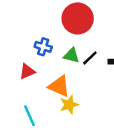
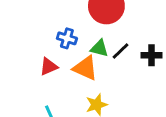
orange triangle: (59, 86) -> (85, 68), moved

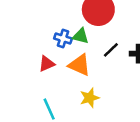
green triangle: (99, 48) -> (81, 36), moved

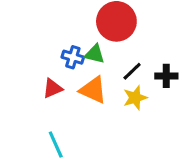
yellow star: (89, 98) -> (135, 98), moved

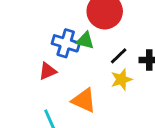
blue cross: (73, 57) -> (66, 43), size x1.4
orange triangle: (93, 90) -> (84, 100), moved

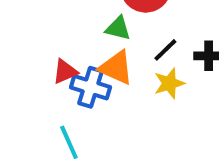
blue cross: (66, 43) -> (91, 87), moved
orange triangle: (84, 100) -> (116, 68), moved

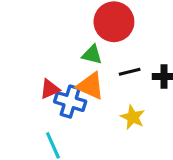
black line: (165, 50) -> (130, 72), turned 30
yellow star: (169, 83) -> (133, 117), moved, turned -30

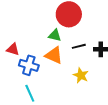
red triangle: (50, 89) -> (13, 49), moved, turned 40
blue cross: (70, 102) -> (29, 65), moved

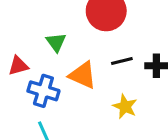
green triangle: (55, 35) -> (56, 42), moved, turned 40
red triangle: (13, 49) -> (18, 66), turned -32

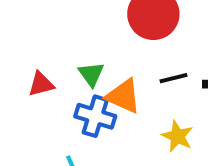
green triangle: (56, 42) -> (91, 74), moved
blue cross: (43, 91) -> (95, 116), moved

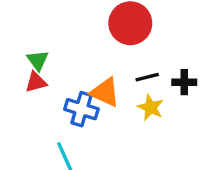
green triangle: (91, 74) -> (38, 60), moved
yellow star: (177, 136) -> (151, 107), moved

